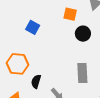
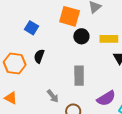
orange square: (70, 14) -> (70, 16), size x1.5
black semicircle: (36, 81) -> (39, 56), moved

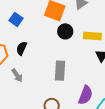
gray arrow: (53, 96) -> (17, 75), moved
purple semicircle: (106, 98) -> (85, 95), turned -42

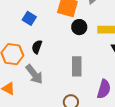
gray arrow: (17, 75) -> (34, 74), size x1.5

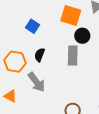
gray rectangle: (77, 66) -> (73, 55), moved

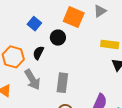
black circle: (82, 36) -> (58, 38), moved
gray rectangle: (73, 55) -> (62, 83), moved

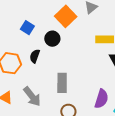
orange square: (74, 17) -> (66, 16), turned 30
gray arrow: (32, 80) -> (32, 96), moved

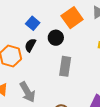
black semicircle: (35, 56) -> (30, 45), moved
gray rectangle: (62, 83) -> (65, 66), moved

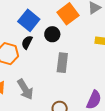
blue square: (33, 23) -> (29, 20), size x1.5

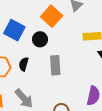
black semicircle: (27, 42) -> (24, 64), moved

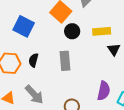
black circle: (40, 39) -> (72, 31), moved

